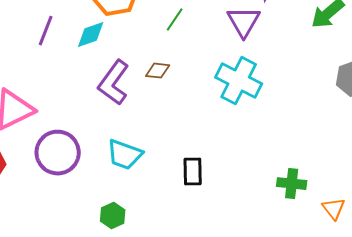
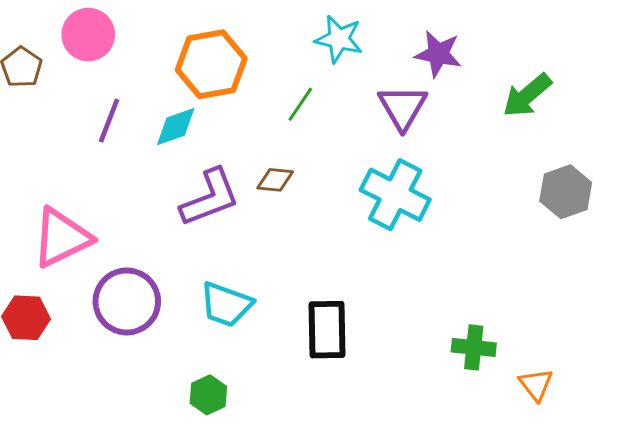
purple L-shape: (114, 83) -> (210, 198), turned -147
black rectangle: (193, 172) -> (327, 330), size x1.4

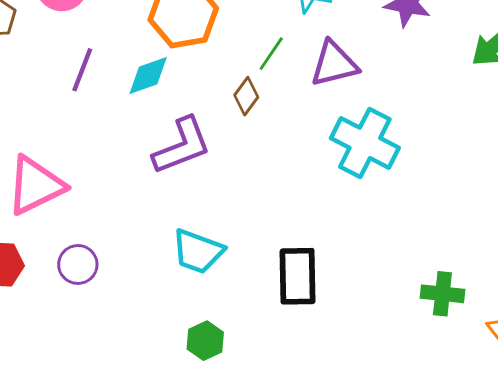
purple triangle: (403, 107) -> (334, 64), moved, turned 46
brown diamond: (275, 180) -> (246, 96), moved, turned -60
purple circle: (127, 301) -> (78, 264), moved, size x0.6
green hexagon: (208, 395) -> (205, 341), moved

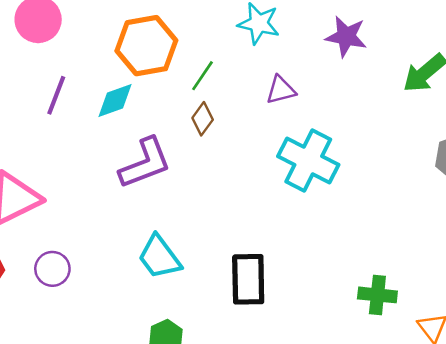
green line: (271, 54) -> (203, 76), moved
purple triangle: (334, 64) -> (281, 90), size x0.7
cyan trapezoid: (198, 251) -> (159, 257), turned 33

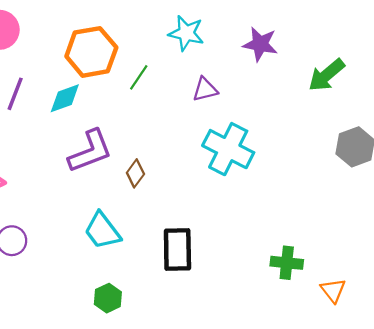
brown diamond: (203, 119) -> (135, 173), moved

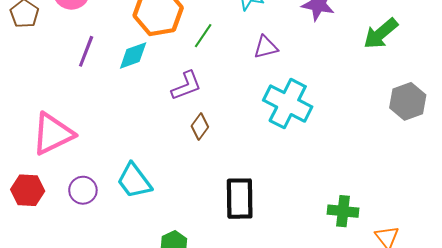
purple L-shape: (90, 151) -> (186, 86), moved, size x0.7
cyan trapezoid: (102, 231) -> (134, 181), moved

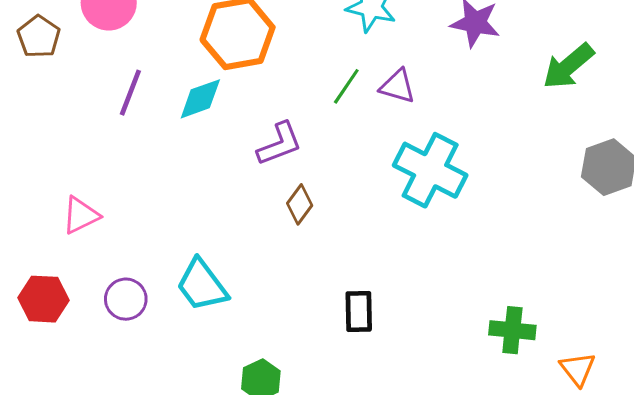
green line: (203, 36) -> (346, 86), moved
purple triangle: (266, 47) -> (398, 86), turned 30
pink triangle: (53, 134) -> (81, 215), size x0.6
black rectangle: (240, 199) -> (359, 312), size x0.7

